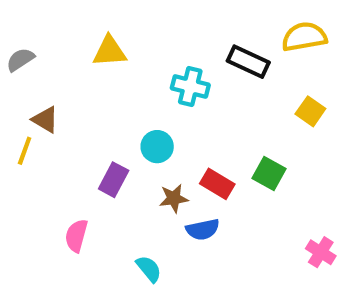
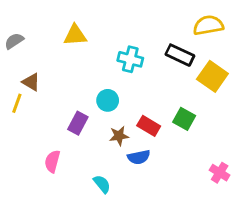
black rectangle: (248, 62) -> (180, 55), moved
yellow square: (310, 111) -> (212, 76), size x1.5

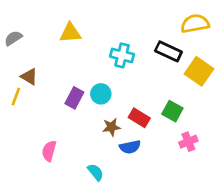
purple rectangle: (78, 123) -> (74, 98), moved
pink cross: (220, 173) -> (188, 142), moved, turned 36

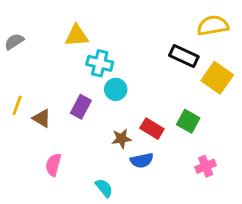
cyan cross: (122, 55) -> (100, 63), moved
brown triangle: (29, 77) -> (42, 118), moved
cyan circle: (101, 94) -> (116, 89), moved
pink cross: (188, 142) -> (206, 166), moved

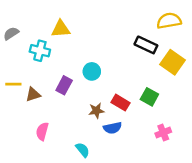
cyan cross: (100, 63) -> (40, 51), moved
yellow line: (17, 105) -> (13, 84), turned 70
brown triangle: (42, 118) -> (33, 95), turned -49

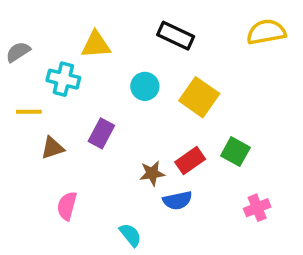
black rectangle: (146, 45) -> (176, 36), moved
yellow square: (172, 62) -> (199, 97), moved
cyan circle: (92, 71) -> (145, 86), moved
yellow line: (13, 84) -> (29, 112), moved
red rectangle: (121, 103) -> (190, 161), turned -66

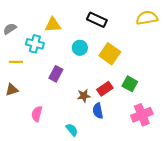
brown triangle: (52, 148) -> (12, 90), moved
blue semicircle: (177, 200) -> (98, 111), turned 91
pink cross: (257, 208) -> (142, 115), size x1.5

